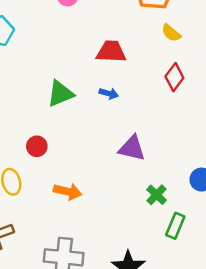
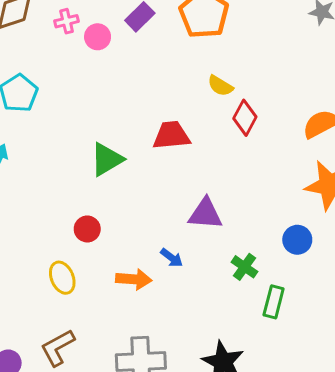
yellow semicircle: (171, 33) -> (220, 86), moved
red trapezoid: (111, 52) -> (171, 135), moved
blue arrow: (109, 93) -> (172, 258), moved, turned 30

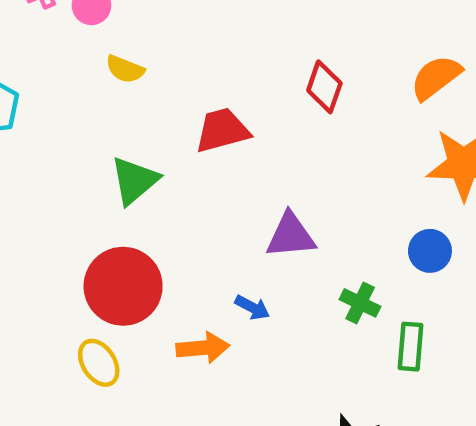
yellow semicircle: (220, 86) -> (125, 69), moved
red circle: (87, 229) -> (123, 286), size x2.0

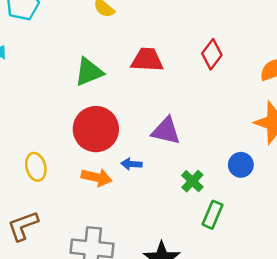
red circle: (123, 286) -> (96, 129), moved
blue arrow: (252, 307) -> (131, 164), turned 138

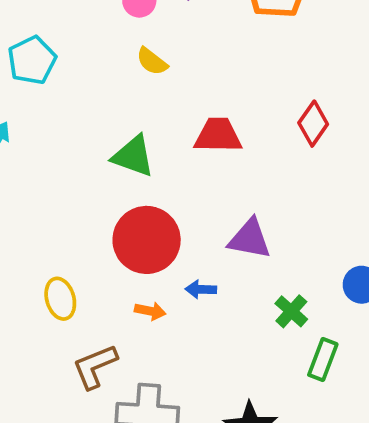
green triangle: (89, 72) -> (133, 156), turned 44
orange arrow: (97, 177) -> (150, 311), size x0.7
brown L-shape: (23, 226) -> (95, 366), moved

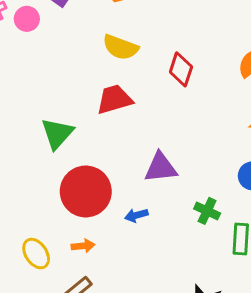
yellow semicircle: (152, 61) -> (120, 47), moved, size x1.4
green triangle: (133, 156) -> (57, 133), turned -51
orange arrow: (150, 311) -> (83, 246), moved

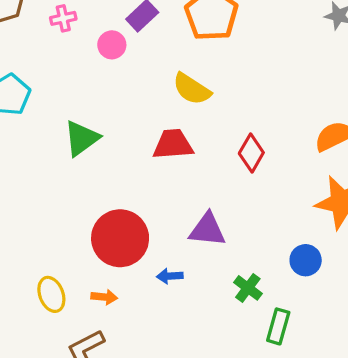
pink circle: (27, 19) -> (112, 45), moved
red diamond: (181, 69) -> (251, 153), moved
green triangle: (57, 133) -> (82, 138), moved

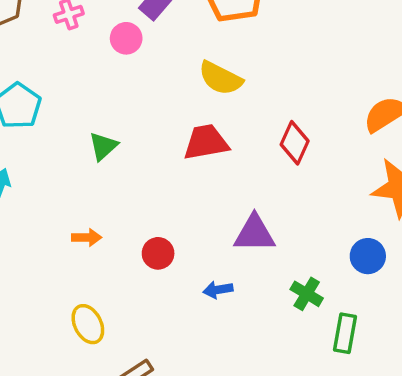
green triangle: (82, 138) -> (103, 146), size x0.7
red circle: (120, 238) -> (158, 253), size x0.5
orange arrow: (104, 297) -> (87, 237), moved

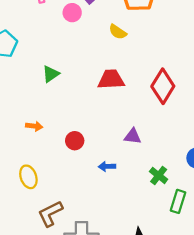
yellow semicircle: (221, 78) -> (118, 32), moved, size x0.7
red diamond: (295, 143) -> (163, 86), size x1.4
purple triangle: (255, 233) -> (133, 136), size x0.7

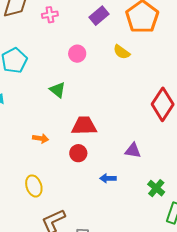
pink circle: (72, 13) -> (77, 54), moved
green triangle: (51, 74) -> (58, 90), turned -48
red trapezoid: (111, 79) -> (84, 126), moved

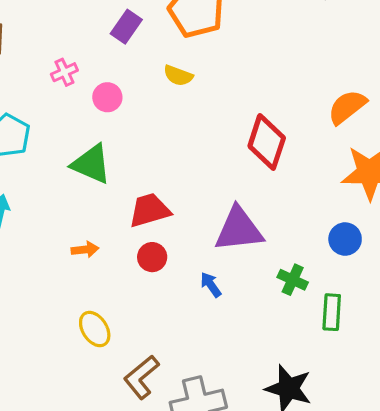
pink cross: (50, 15) -> (64, 72), moved
green triangle: (58, 90) -> (91, 164), size x1.5
purple triangle: (133, 151) -> (239, 229), size x1.8
blue arrow: (108, 178) -> (211, 285), turned 70

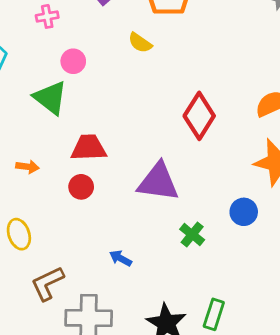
pink circle: (107, 97) -> (73, 61), moved
blue arrow: (211, 285) -> (121, 258), moved, turned -40
green rectangle: (332, 312) -> (214, 314), moved

